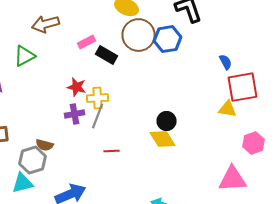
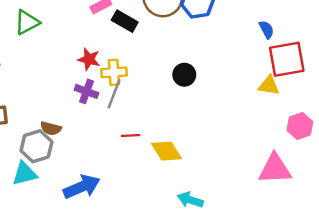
purple cross: (74, 114) -> (87, 91), turned 30
black circle: (166, 121) -> (184, 75), moved
yellow diamond: (162, 139) -> (166, 151), moved

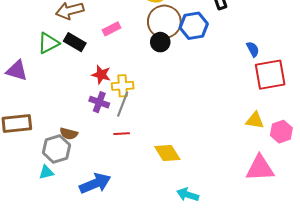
black rectangle: (125, 21) -> (75, 42), moved
black circle: (184, 75) -> (160, 42), moved
yellow triangle: (269, 85) -> (255, 120), moved
red line: (131, 136) -> (122, 134), moved
cyan triangle: (25, 174) -> (46, 172), size x0.7

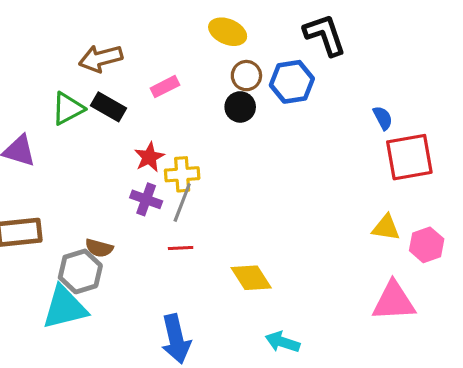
brown circle: (164, 22) -> (246, 76), size x0.6
red star: (101, 75) -> (149, 157), turned 30
cyan triangle: (46, 172) -> (65, 308), size x2.0
blue arrow: (95, 183) -> (176, 339), moved, turned 100

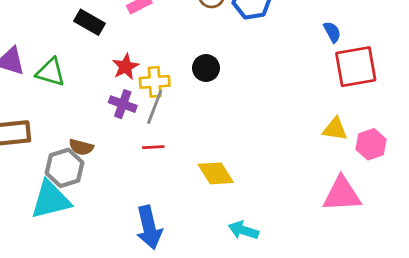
black circle: (240, 107) -> (206, 68), moved
green triangle: (68, 108) -> (51, 72), moved, turned 44

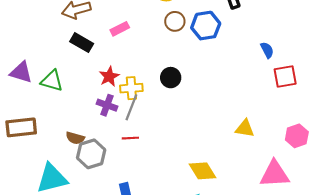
red square: (356, 67) -> (285, 77), size x0.7
yellow triangle: (335, 129) -> (245, 128), moved
gray hexagon: (65, 168) -> (91, 154), moved
yellow diamond: (216, 173) -> (202, 171), moved

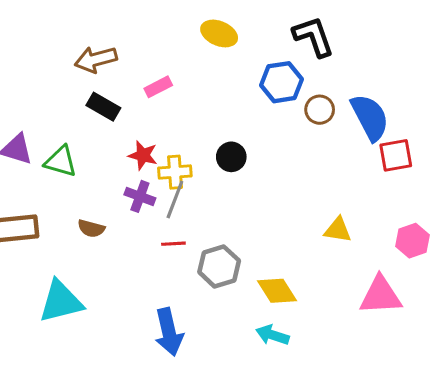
brown circle: (175, 21) -> (320, 110), moved
blue semicircle: (267, 50) -> (370, 117), size x2.0
red star: (109, 77) -> (143, 155), turned -30
brown semicircle: (75, 138) -> (91, 228), moved
gray hexagon: (91, 154) -> (219, 266), moved

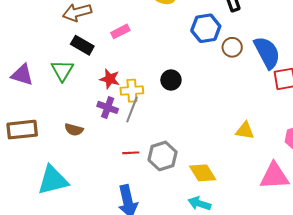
green triangle: (61, 161) -> (62, 70), moved, turned 45
red line: (173, 244) -> (131, 153), moved

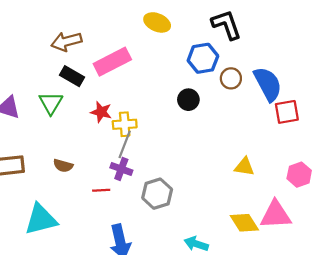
pink rectangle: (120, 31) -> (112, 62), size x1.8
black circle: (171, 80) -> (188, 100), moved
purple cross: (108, 107) -> (121, 169), moved
red line: (131, 153) -> (101, 190), moved
yellow diamond: (203, 173) -> (244, 223), moved

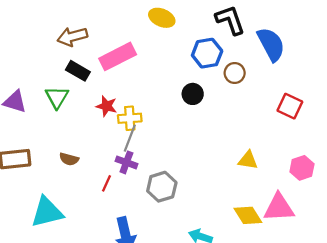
blue semicircle: (268, 84) -> (271, 44), moved
red square: (287, 112) -> (290, 106), turned 35
red line: (101, 190) -> (107, 183), turned -63

